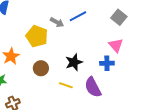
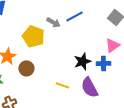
pink triangle: (116, 45) -> (112, 45), turned 35
black star: (74, 62) -> (82, 61), moved
brown circle: (41, 68) -> (26, 68), moved

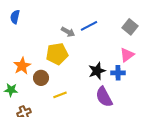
yellow pentagon: (33, 36) -> (57, 54), moved, turned -30
yellow line: (62, 85) -> (60, 95), moved, turned -40

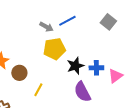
yellow pentagon: (57, 54) -> (54, 49), moved
pink triangle: (127, 55) -> (115, 76), moved
yellow line: (60, 95) -> (38, 90), turned -40

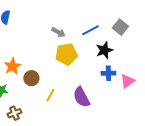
blue line: (67, 21) -> (90, 30), moved
black star: (75, 66) -> (104, 50), moved
purple semicircle: (82, 92) -> (81, 97), moved

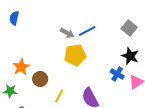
blue line: (90, 30) -> (87, 31), moved
black star: (104, 50) -> (130, 56), moved, turned -30
blue cross: (108, 73) -> (117, 74), turned 32

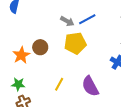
brown circle: (40, 79) -> (40, 47), moved
green star: (10, 91) -> (18, 84), moved

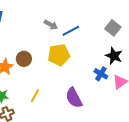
gray arrow: (67, 21) -> (51, 25), moved
yellow line: (59, 84) -> (35, 96), moved

